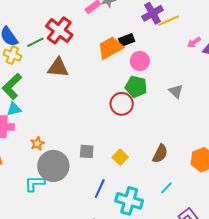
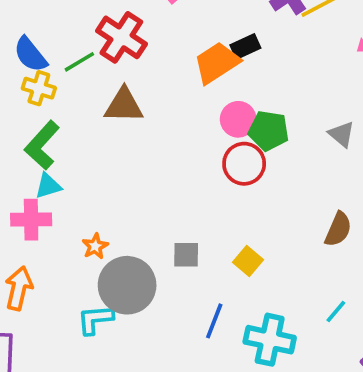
pink circle: (140, 61) -> (238, 119), moved
brown semicircle: (160, 154) -> (338, 229), moved

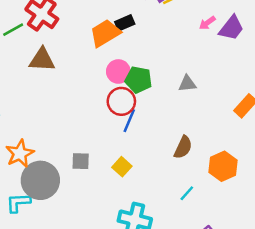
gray triangle: (342, 134) -> (187, 84), turned -48
orange star: (95, 246) -> (20, 154), size x1.6
cyan line: (336, 312) -> (187, 193), moved
blue line: (214, 321) -> (129, 121), moved

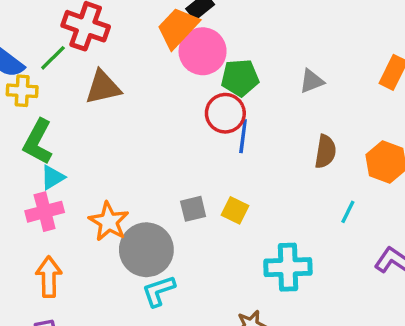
pink circle: (118, 71) -> (203, 51), moved, size x1.4
gray triangle: (187, 84) -> (312, 81), moved
yellow square: (122, 167) -> (235, 210), moved
cyan L-shape: (18, 203) -> (159, 291), moved

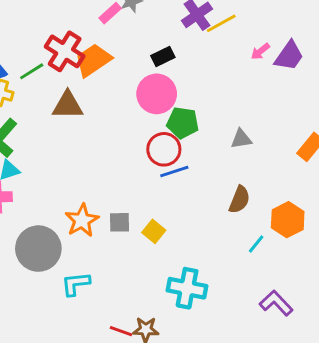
orange trapezoid: (178, 28) -> (93, 60), moved
blue line: (243, 136) -> (174, 172), turned 52
cyan line: (348, 212) -> (256, 244), moved
orange star: (109, 222) -> (82, 220), moved
gray circle: (146, 250) -> (38, 249), moved

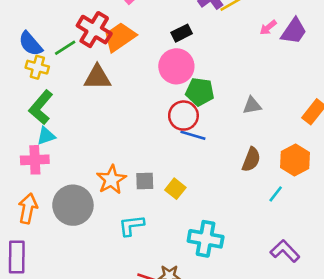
blue line: (174, 172) -> (193, 135), turned 35
orange hexagon: (288, 220) -> (295, 160), moved
cyan line: (256, 244) -> (276, 194), moved
cyan L-shape: (76, 284) -> (131, 226), moved

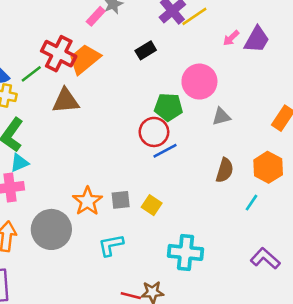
pink circle: (176, 66) -> (199, 82), moved
blue line: (193, 135) -> (165, 151), turned -40

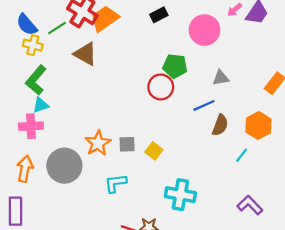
pink circle: (199, 82) -> (204, 30), moved
brown triangle: (66, 101) -> (85, 54), turned 30
blue line: (165, 151) -> (204, 105), moved

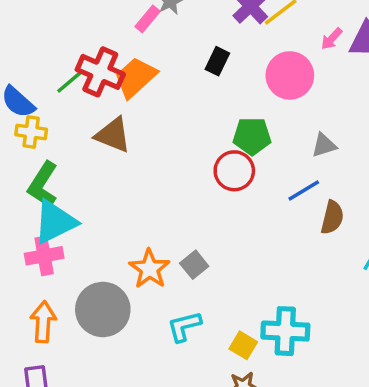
black rectangle: (159, 15) -> (217, 61), turned -30
green line: (57, 28) -> (70, 82), moved
cyan triangle: (41, 105) -> (55, 222), size x1.8
gray square: (127, 144) -> (194, 265), turned -30
yellow square: (154, 151) -> (243, 345), moved

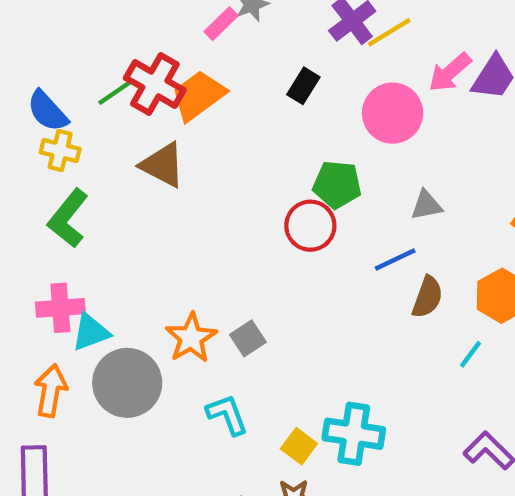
pink arrow: (332, 39) -> (450, 72), size x1.5
cyan triangle: (55, 222) -> (91, 332), moved, size x0.7
cyan L-shape: (184, 326) -> (227, 415), turned 78

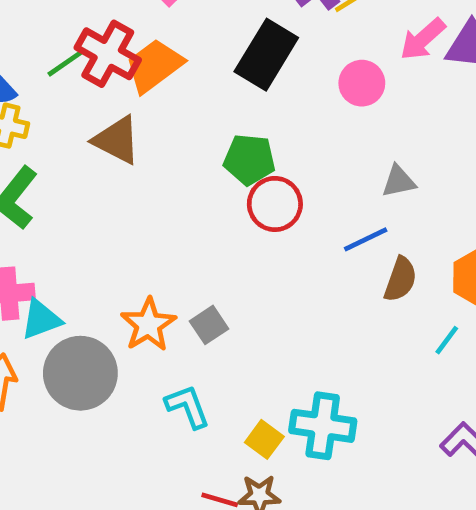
black rectangle: (303, 86) -> (266, 55), size x1.8
pink circle: (393, 113) -> (362, 83), size x0.7
green pentagon: (337, 185) -> (249, 160), moved

